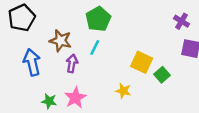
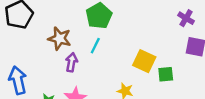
blue arrow: (32, 62) -> (18, 80), moved
green square: (162, 75) -> (166, 74), turned 35

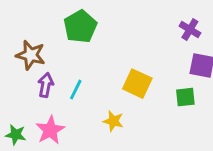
cyan line: (95, 46) -> (76, 90), moved
green square: (166, 74) -> (185, 97), moved

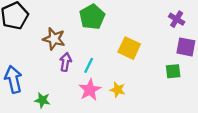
yellow square: (137, 84) -> (129, 48), moved
pink star: (50, 130) -> (90, 90), moved

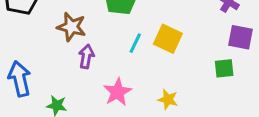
cyan line: (89, 65) -> (135, 43), moved
yellow star: (118, 90) -> (168, 99), moved

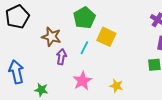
yellow square: (168, 39) -> (106, 37), moved
cyan line: (135, 43) -> (84, 48), moved

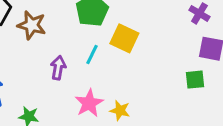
brown star: (51, 37) -> (32, 25), moved
yellow star: (116, 86) -> (120, 110), moved

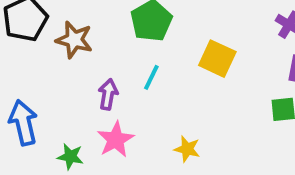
yellow square: (124, 38) -> (217, 59), moved
pink star: (89, 103) -> (116, 140), moved

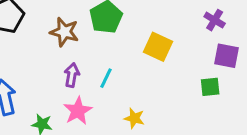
brown star: (74, 40) -> (64, 32), moved
cyan line: (151, 77) -> (106, 78), moved

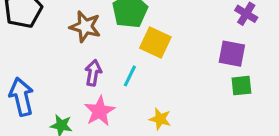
yellow square: (158, 47) -> (155, 42), moved
purple square: (227, 56) -> (232, 54), moved

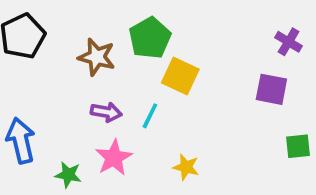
purple arrow: (93, 73) -> (106, 112), turned 90
green square: (241, 86) -> (298, 146), moved

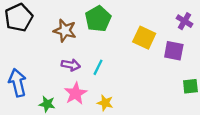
yellow square: (180, 76) -> (144, 38), moved
yellow star: (186, 167) -> (105, 103), moved

